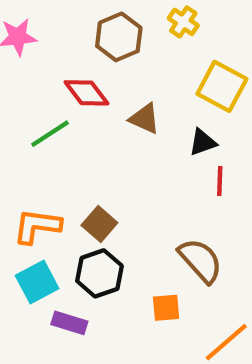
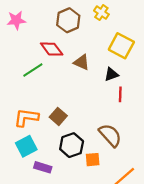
black hexagon: (99, 273) -> (72, 145), moved

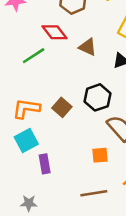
black hexagon: (72, 145) -> (98, 97), moved
purple rectangle: (43, 167) -> (45, 164), turned 63

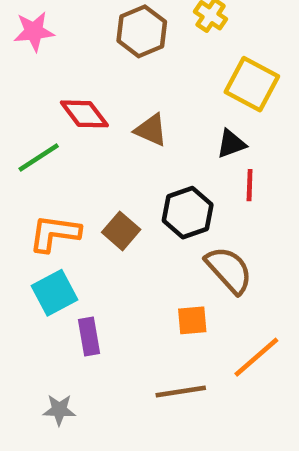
red diamond: (54, 32) -> (84, 114), moved
brown triangle: (88, 47) -> (151, 130), moved
green line: (34, 56) -> (39, 158), moved

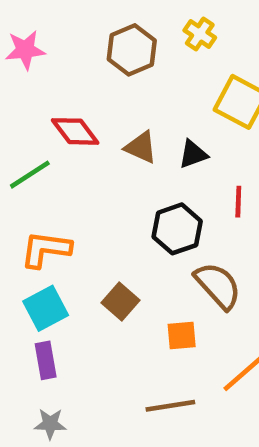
black triangle: (231, 144) -> (193, 154), moved
brown square: (121, 231) -> (120, 301), moved
purple rectangle: (89, 336) -> (46, 360), moved

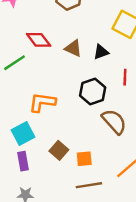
orange L-shape: (46, 249) -> (42, 102), moved
brown square: (120, 301) -> (59, 150), moved
orange square: (182, 335) -> (84, 159), moved

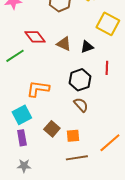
brown semicircle: (114, 122) -> (81, 105), moved, size x0.7

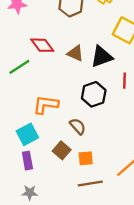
black triangle: (87, 47) -> (102, 57), size x1.5
brown semicircle: (81, 105) -> (78, 126), moved

